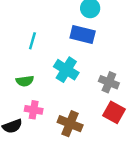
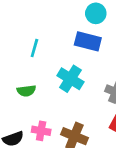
pink cross: (34, 110) -> (41, 131), moved

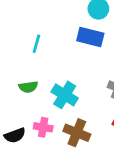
cyan cross: (70, 79) -> (65, 95), moved

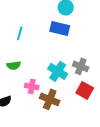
cyan cross: (65, 95) -> (58, 71), moved
pink cross: (43, 127) -> (32, 86), moved

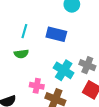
blue rectangle: (60, 28) -> (56, 34), moved
green semicircle: (14, 65) -> (21, 54), moved

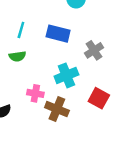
gray cross: (87, 65) -> (94, 50), moved, turned 35
cyan cross: (64, 70) -> (66, 75), turned 36

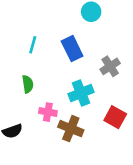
blue rectangle: (58, 34) -> (72, 49), turned 50
green semicircle: (17, 56) -> (28, 84), moved, turned -91

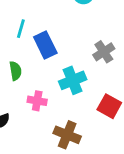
blue rectangle: (72, 49) -> (45, 45), moved
brown cross: (71, 129) -> (67, 135), moved

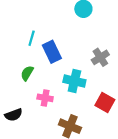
green semicircle: (15, 71) -> (27, 73), turned -140
cyan cross: (73, 80) -> (74, 81), turned 35

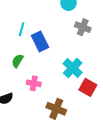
gray cross: (100, 57) -> (83, 27), moved, turned -35
cyan cross: (74, 81) -> (73, 68), moved, turned 30

